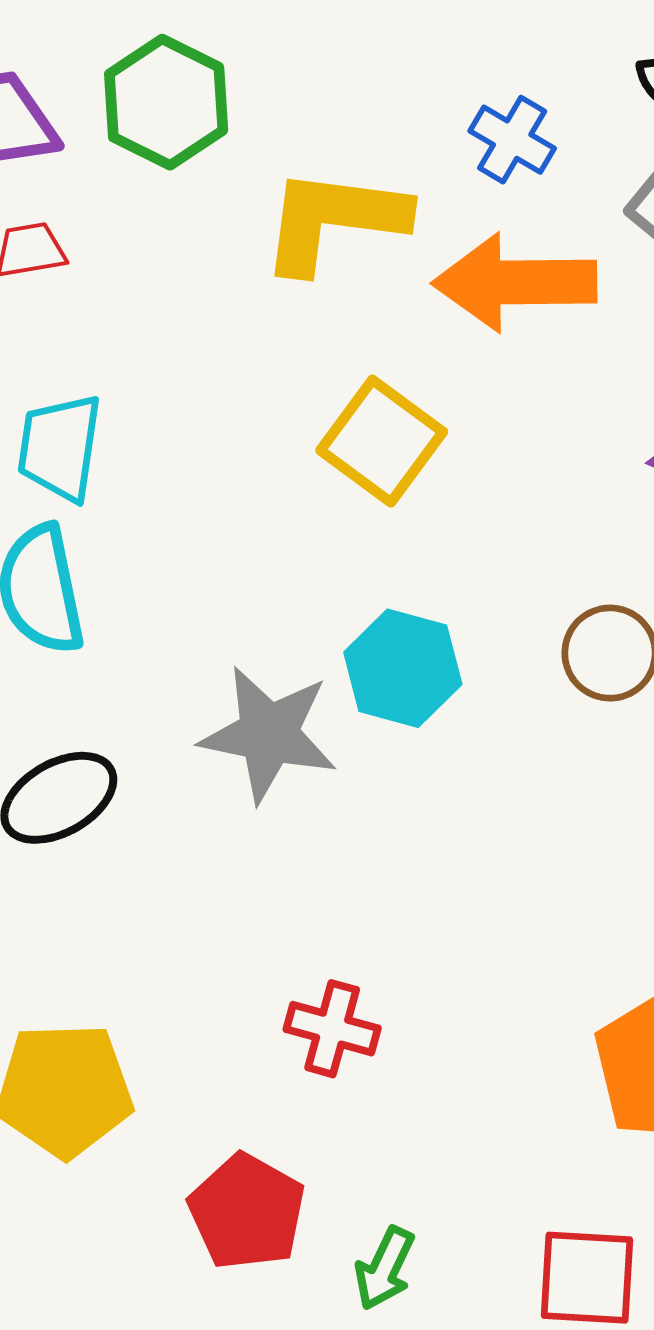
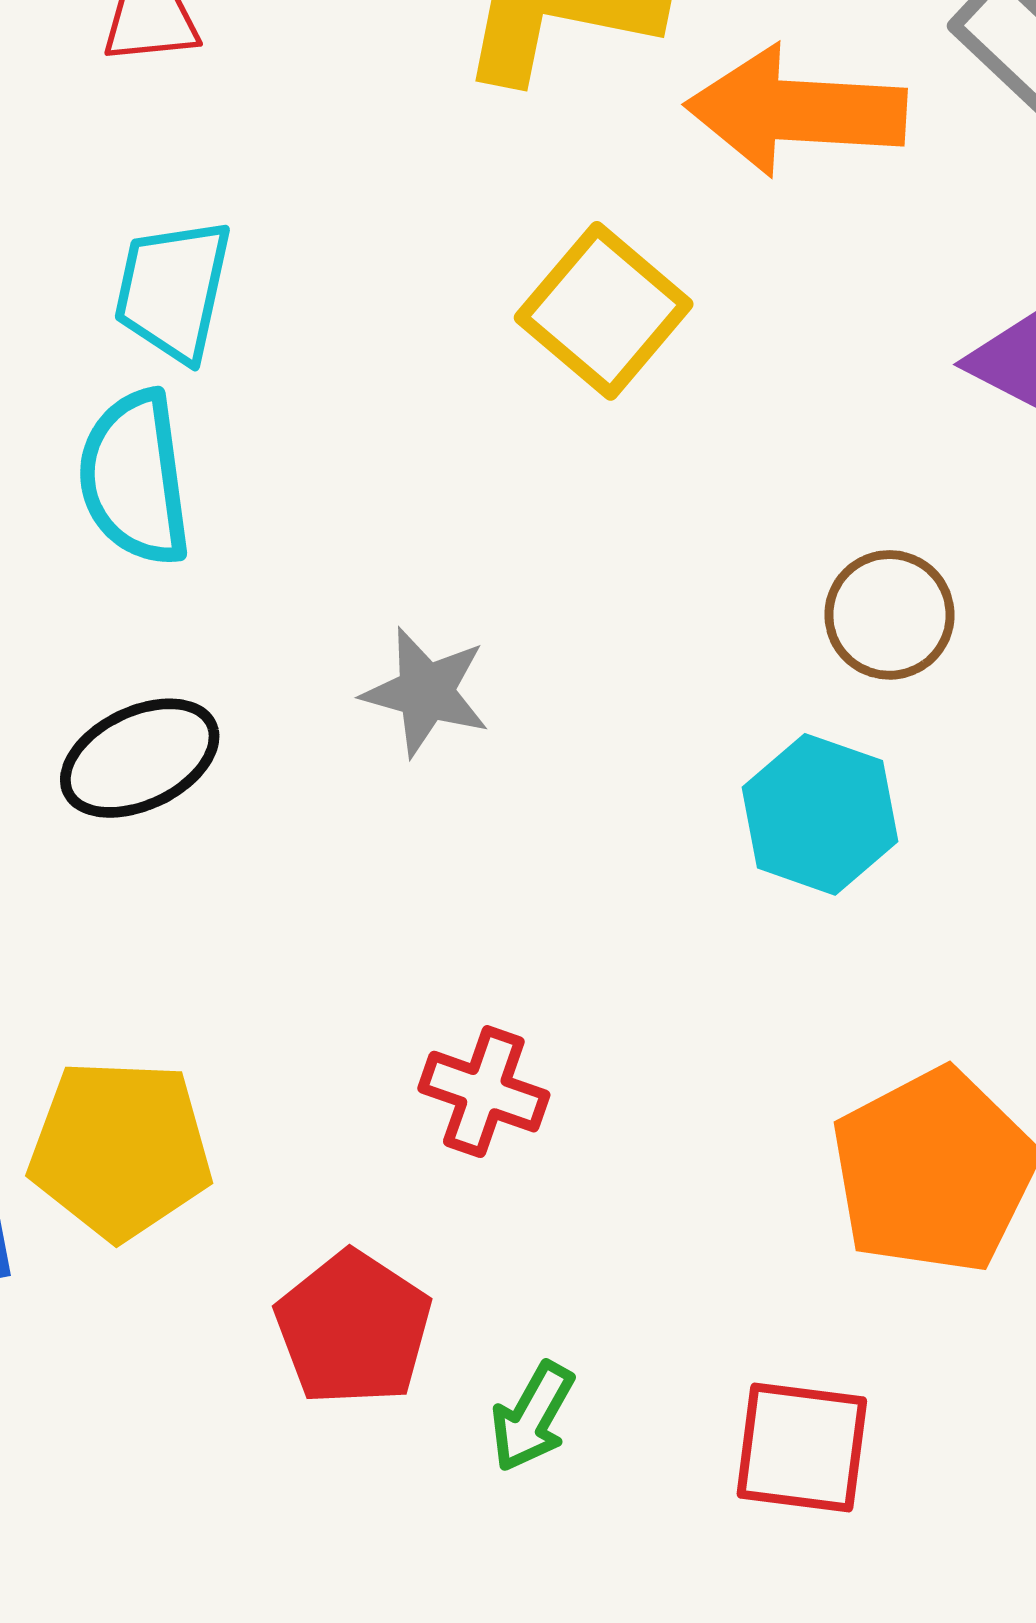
cyan hexagon: (403, 668) -> (820, 814), moved
gray star: (269, 734) -> (426, 692), size x0.7

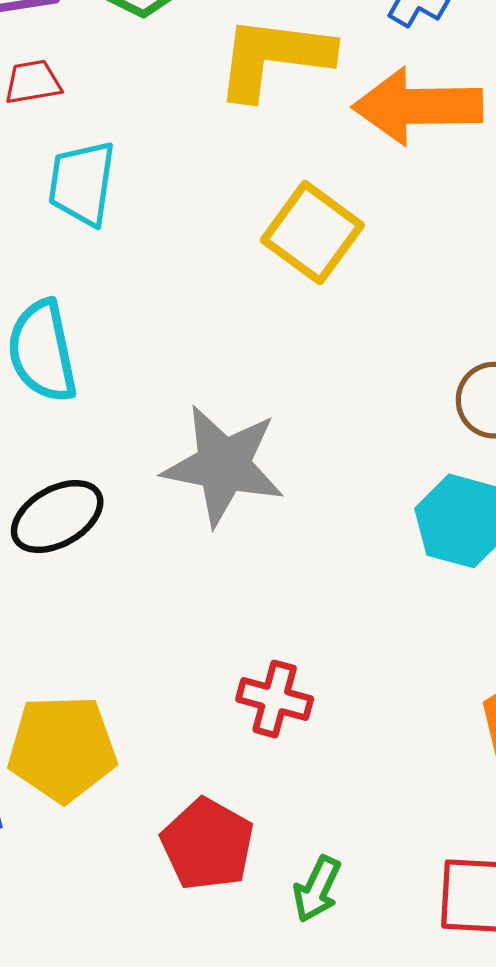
cyan trapezoid: (173, 290) -> (82, 183), moved
gray star: (426, 692) -> (223, 465), size x1.6

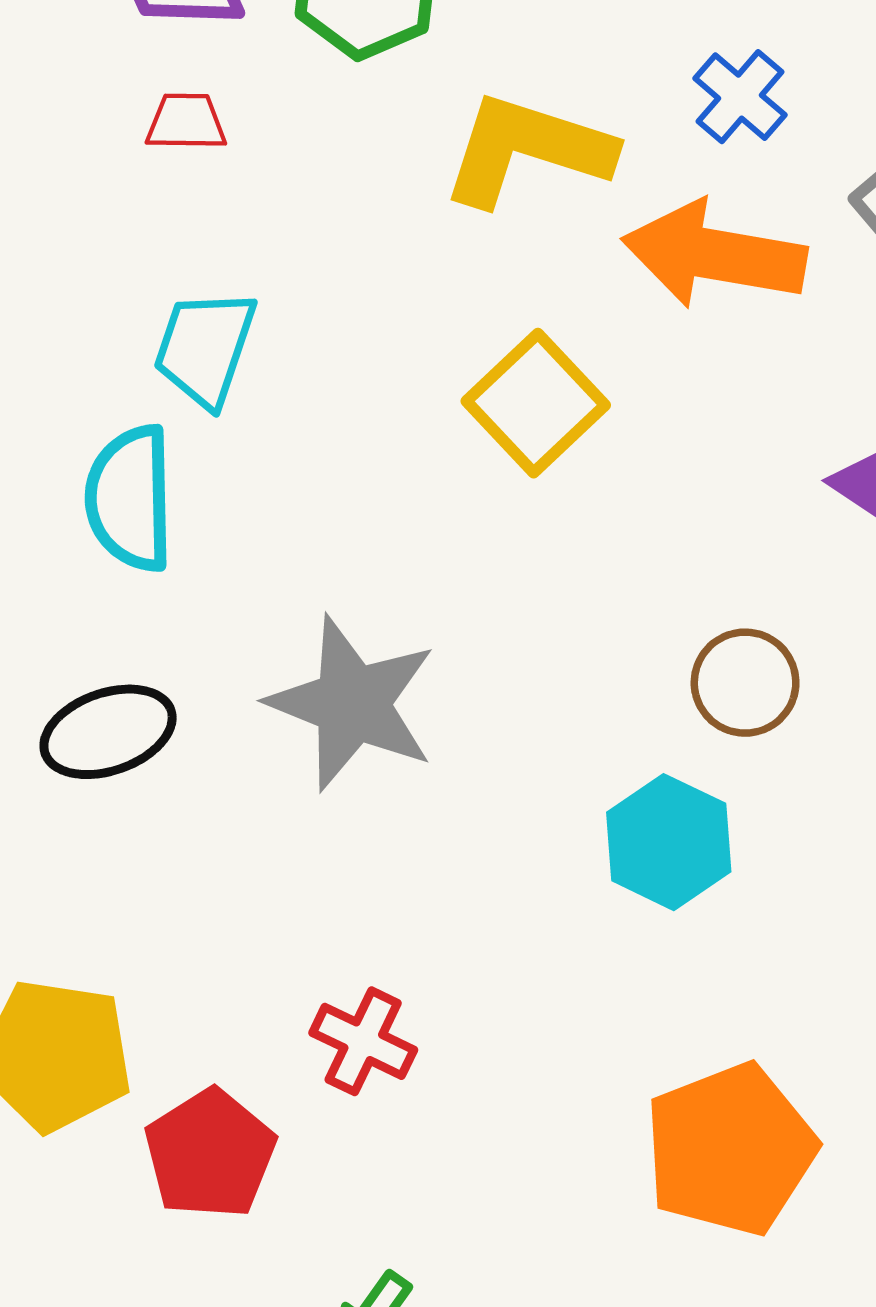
cyan trapezoid: (82, 183) -> (205, 348), moved
red pentagon: (208, 844) -> (210, 1154), moved

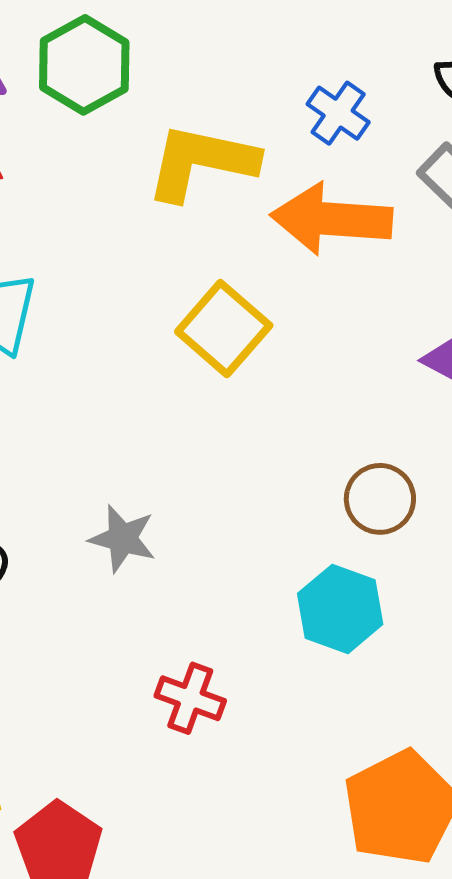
gray star: (352, 703) -> (123, 538), size x0.6
red cross: (363, 1041) -> (190, 698), moved

